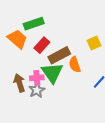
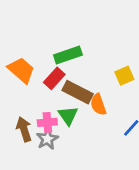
green rectangle: (34, 24) -> (68, 55), moved
brown rectangle: (59, 55) -> (78, 92), turned 55
green triangle: (52, 73) -> (68, 116), size x0.7

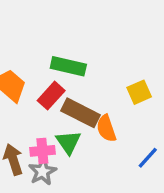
green rectangle: (68, 55) -> (68, 66), turned 32

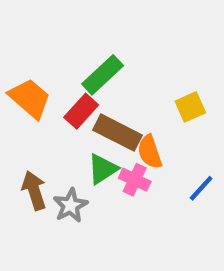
green rectangle: (68, 66) -> (103, 75), turned -56
green triangle: (68, 142) -> (103, 169), turned 32
pink cross: (42, 151) -> (135, 180), moved, turned 30

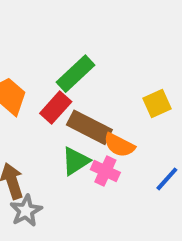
orange semicircle: (150, 152) -> (119, 145), turned -44
gray star: (70, 205) -> (26, 211), moved

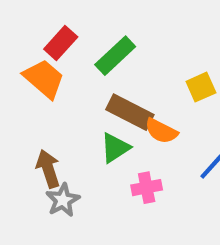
red rectangle: (56, 107) -> (61, 43), moved
pink cross: (105, 171) -> (147, 188), moved, turned -36

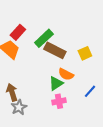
brown rectangle: (130, 112) -> (55, 50), moved
green triangle: (115, 148) -> (56, 83), moved

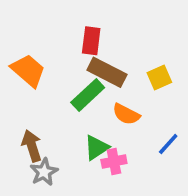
red rectangle: (18, 32) -> (91, 41), moved, turned -35
green rectangle: (44, 38) -> (88, 95), moved
green triangle: (56, 83) -> (96, 147), moved

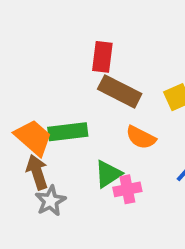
orange trapezoid: (28, 70) -> (33, 137), moved
green rectangle: (88, 95) -> (68, 132), moved, turned 36

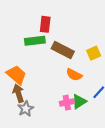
red rectangle: (102, 57) -> (45, 24), moved
green rectangle: (68, 132) -> (35, 41), moved
green triangle: (108, 174) -> (79, 101), moved

